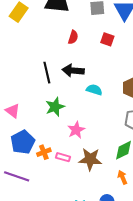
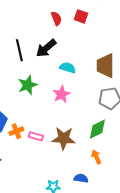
red semicircle: (73, 37) -> (56, 18), moved, turned -40
black arrow: (73, 71) -> (46, 48), turned -45
pink star: (76, 130) -> (61, 94), moved

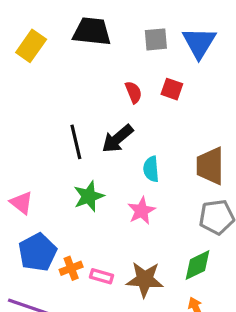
cyan semicircle: (68, 68) -> (151, 169), turned -112

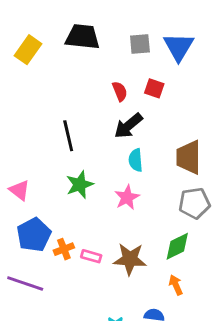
black arrow: (117, 139) -> (128, 126), moved

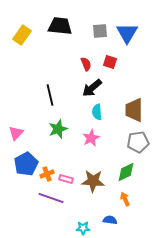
pink triangle: (19, 190) -> (16, 133), turned 35
purple line: (25, 283) -> (51, 198), moved

